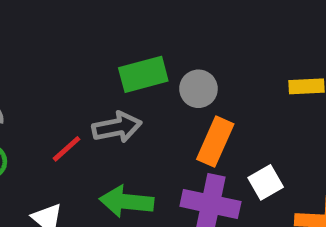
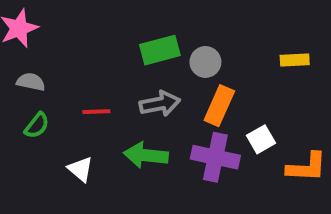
gray arrow: (117, 127) -> (160, 104), moved
red line: (66, 149) -> (96, 112), turned 40

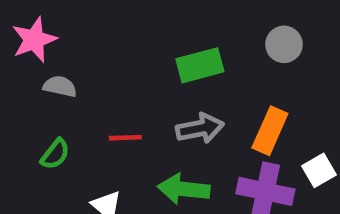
gray circle: (205, 62) -> (284, 44), moved
gray semicircle: (31, 82) -> (60, 86), moved

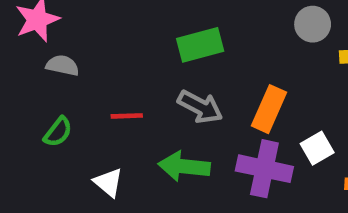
gray circle: (284, 44) -> (313, 24), moved
gray arrow: (200, 128) -> (200, 107), turned 39

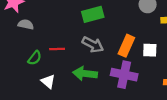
green semicircle: (58, 132) -> (35, 58), moved
white square: (317, 148) -> (150, 50), moved, turned 32

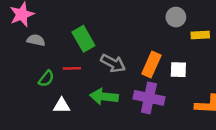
green rectangle: (93, 14) -> (83, 39), moved, turned 75
white triangle: (48, 81) -> (62, 106), turned -40

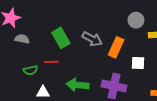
gray arrow: (113, 63) -> (92, 39), moved
orange rectangle: (151, 65) -> (116, 47), moved
green semicircle: (46, 79) -> (30, 70), turned 40

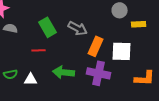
orange rectangle: (116, 47) -> (96, 46), moved
white square: (138, 63) -> (122, 51), size x1.5
green semicircle: (30, 70) -> (11, 74), moved

